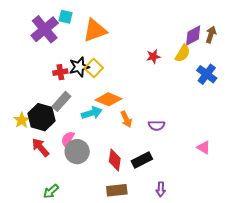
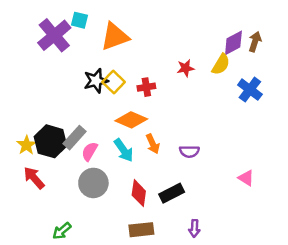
red cross: (60, 72) -> (146, 87), moved
gray rectangle: (61, 101) -> (74, 138), moved
cyan arrow: (92, 113) -> (124, 150), moved, turned 72
pink semicircle: (68, 139) -> (90, 151), moved
red arrow: (40, 147) -> (34, 178), moved

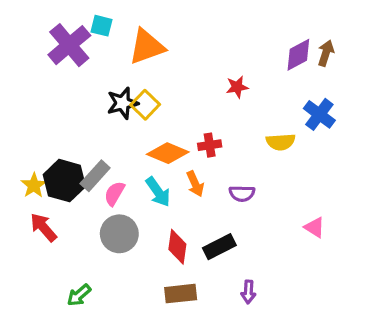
yellow semicircle: (221, 64) -> (281, 142), moved, turned 55
red cross: (146, 87) -> (210, 145), moved

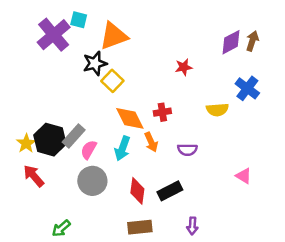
black star: (123, 103) -> (95, 63), moved
orange diamond: (168, 153) -> (130, 118), turned 40
cyan arrow: (158, 192) -> (122, 148), turned 55

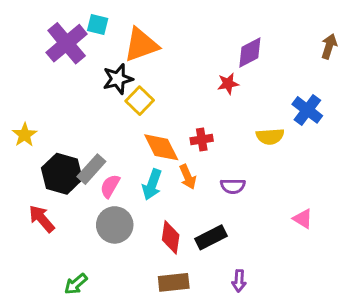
brown arrow: (252, 41) -> (329, 46), moved
purple diamond: (231, 42) -> (250, 53), moved
yellow star: (26, 143) -> (25, 135), moved

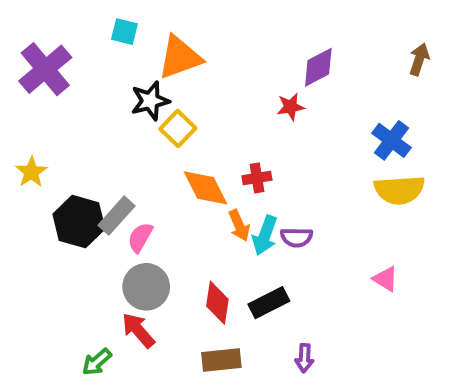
purple cross: (67, 43) -> (45, 69), moved
yellow semicircle: (270, 136) -> (399, 190), moved, size x1.4
cyan arrow: (152, 185) -> (265, 235), moved
red arrow: (42, 219) -> (138, 330), moved

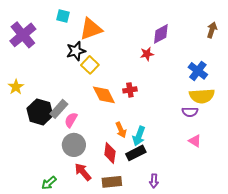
orange arrow: (239, 225) -> (121, 130), moved
cyan arrow: (265, 235) -> (139, 136), moved
purple semicircle: (297, 237) -> (190, 112), moved
red arrow: (138, 330) -> (83, 172), moved

